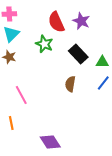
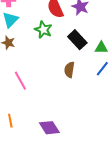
orange line: (11, 123) -> (10, 121), moved

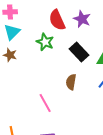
pink line: (20, 81) -> (45, 103), moved

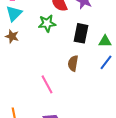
green star: (45, 42) -> (47, 23), turned -30
black rectangle: (79, 52) -> (81, 33), turned 54

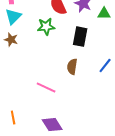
green triangle: (105, 41) -> (104, 14), moved
pink line: (47, 84) -> (46, 88), turned -36

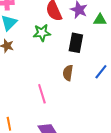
pink line: (46, 88) -> (42, 94), turned 48

